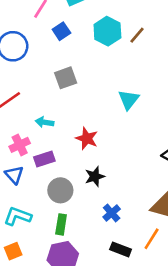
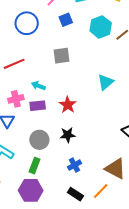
purple rectangle: (44, 159) -> (38, 106), moved

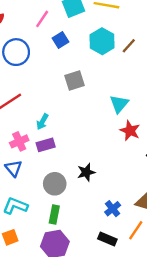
gray square: (61, 56) -> (74, 81), moved
cyan arrow: (38, 86) -> (42, 122), turned -72
red star: (68, 105) -> (130, 131), moved
blue cross: (74, 165) -> (113, 209), moved

